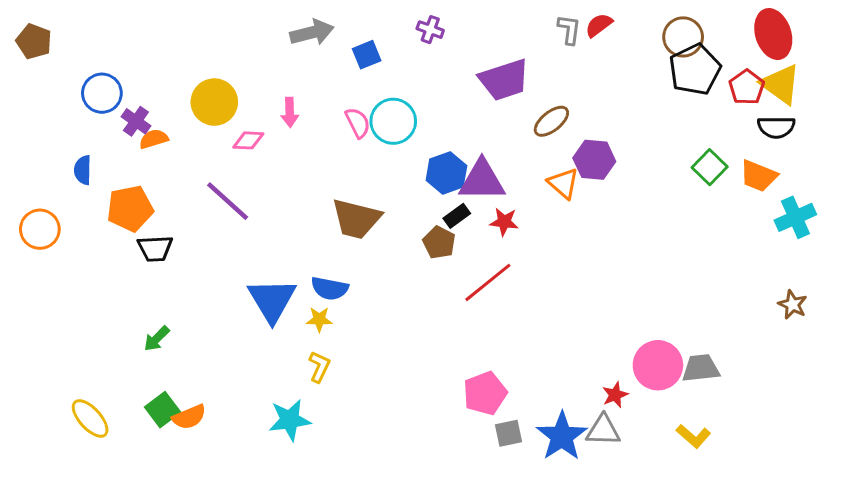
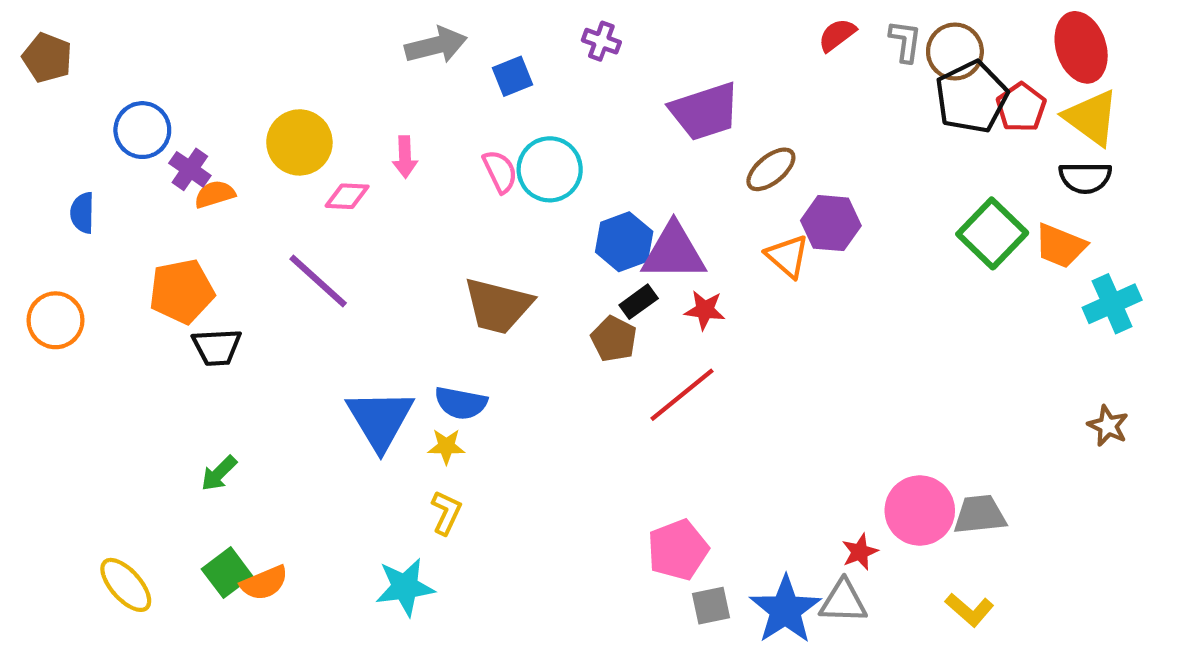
gray L-shape: (569, 30) -> (905, 41), moved
red pentagon: (747, 87) -> (1021, 107), moved
green square: (710, 167) -> (992, 233), size x1.4
blue semicircle: (83, 170) -> (82, 213), moved

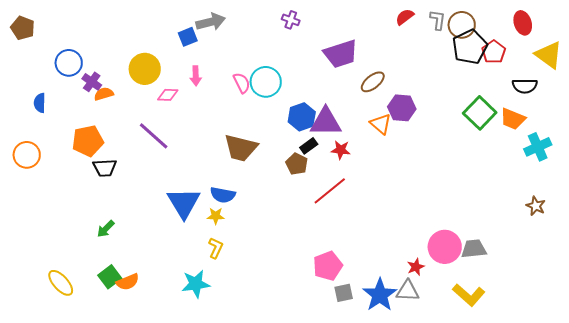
red ellipse: (1081, 47) -> (523, 23), size x0.7
blue square: (512, 76) -> (188, 37), moved
yellow triangle: (1091, 118) -> (549, 55), moved
yellow L-shape: (969, 610) -> (469, 295), size x1.4

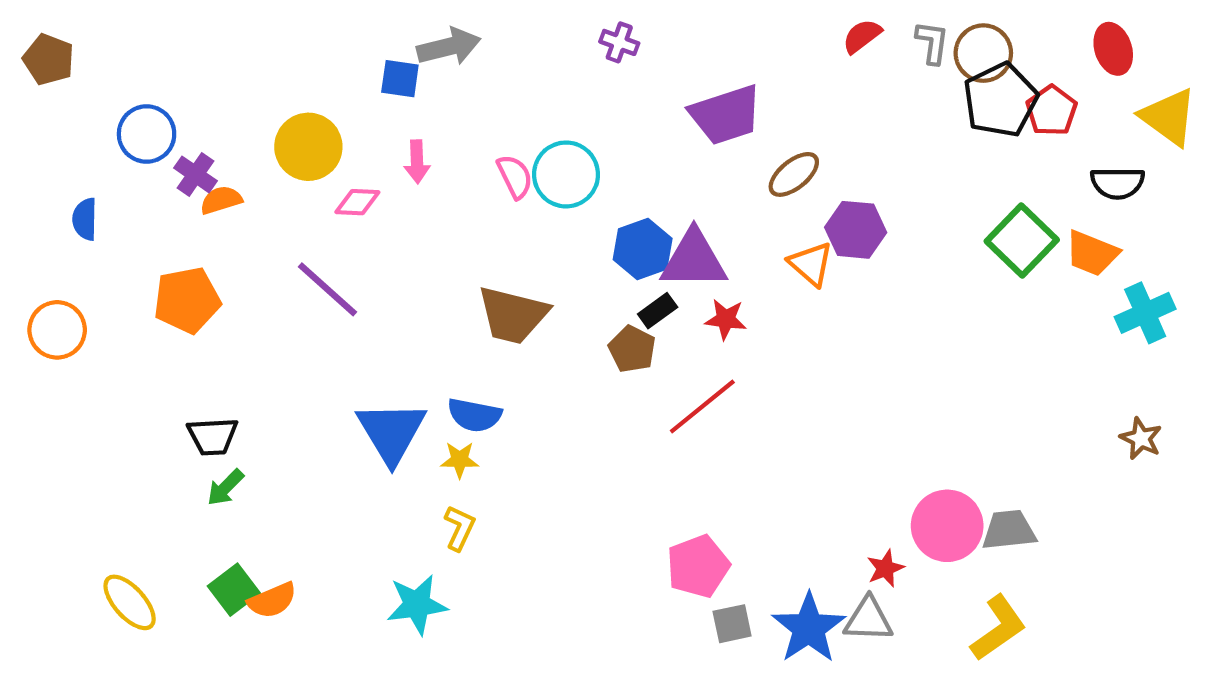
blue square: (188, 37) -> (400, 79), turned 30
black trapezoid: (105, 168) -> (213, 436), moved
yellow L-shape: (469, 295) -> (998, 628), turned -76

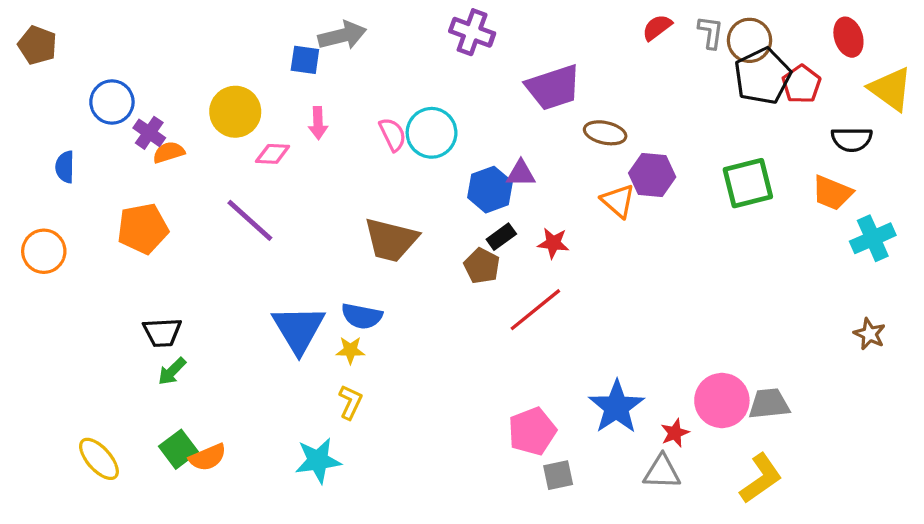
purple cross: (619, 42) -> (472, 32), size x1.5
brown ellipse: (794, 174) -> (605, 133), turned 51
green square: (1022, 240) -> (748, 183), moved, turned 32
purple triangle: (694, 260) -> (521, 173), moved, size x0.6
blue star: (809, 628) -> (616, 407), moved

